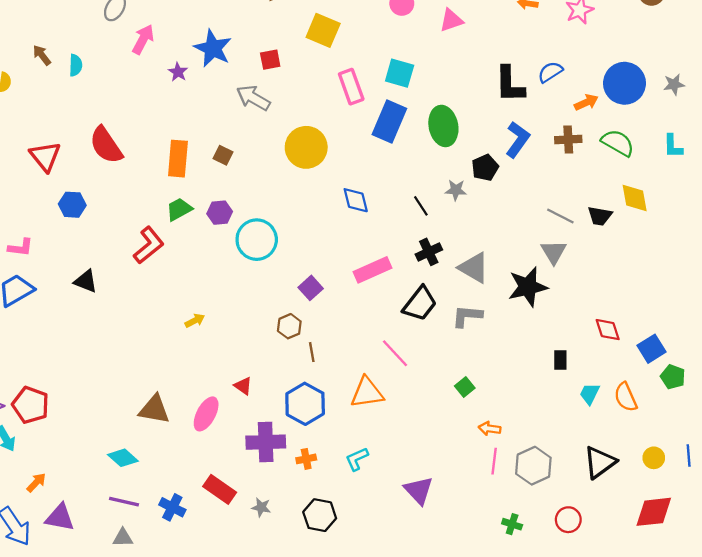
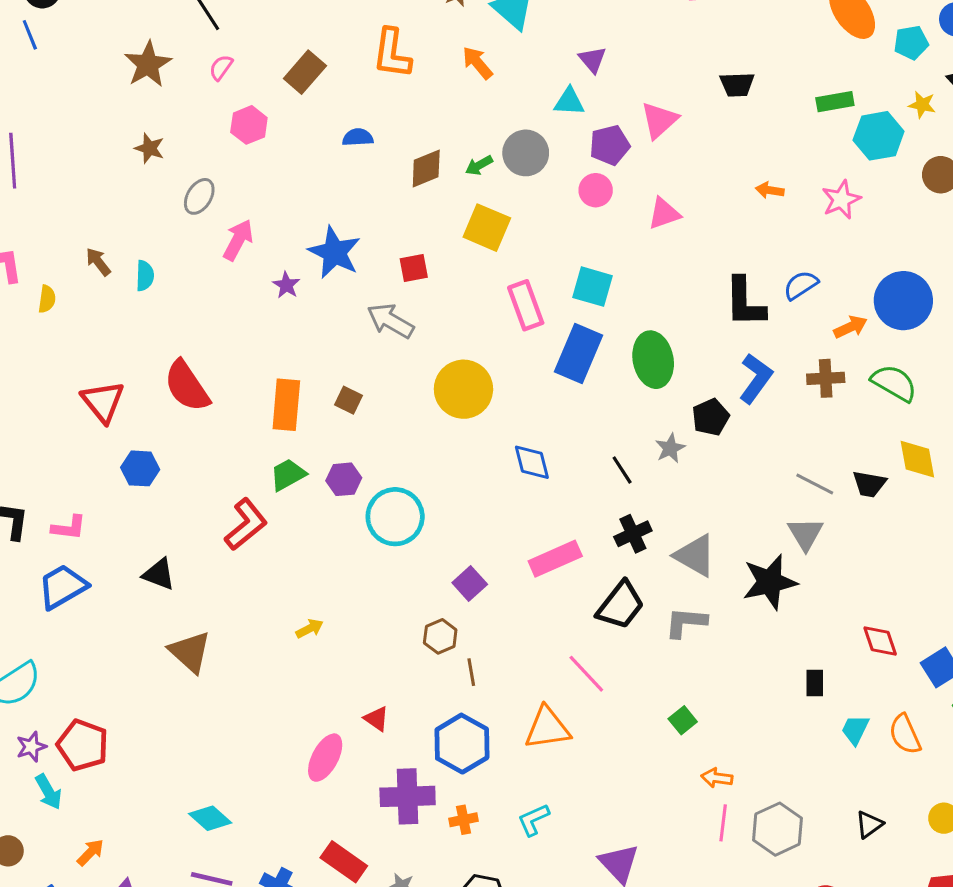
gray star: (456, 190) -> (670, 448), turned -30
brown triangle: (154, 409) -> (190, 652), moved, turned 32
black triangle: (600, 462) -> (869, 824), size x0.6

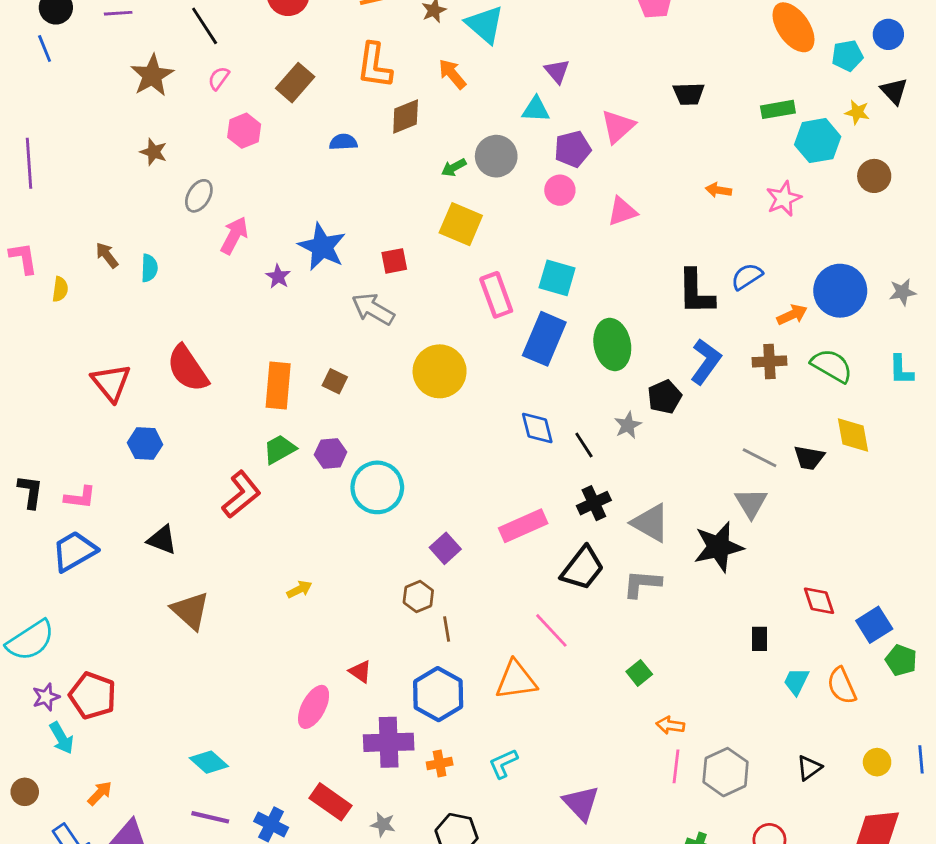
brown diamond: (426, 168) -> (406, 117), moved
blue diamond: (532, 462) -> (537, 428), moved

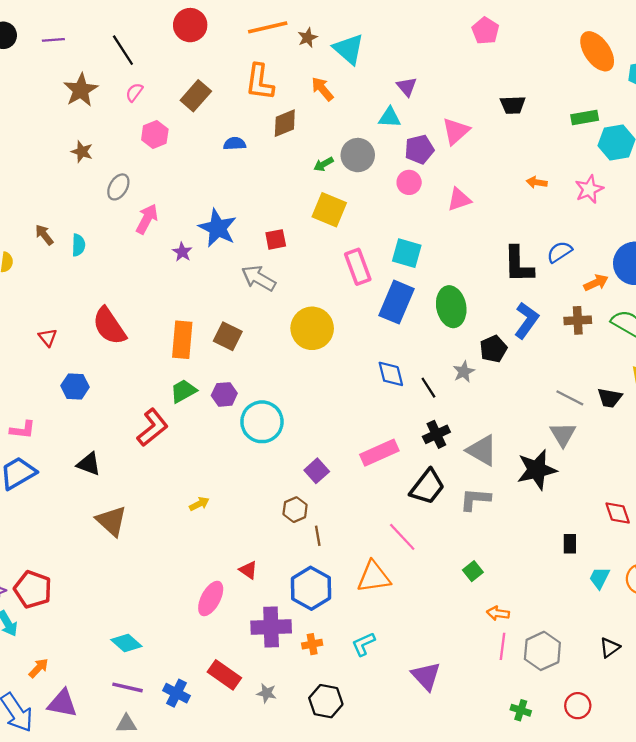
brown square: (335, 381) -> (228, 336), size x1.4
red triangle: (111, 383) -> (48, 337), size x0.6

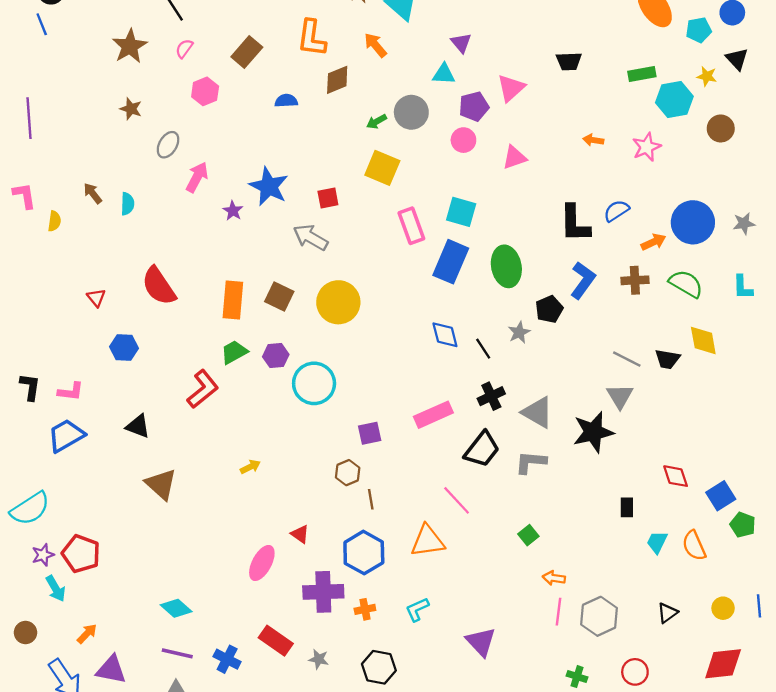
yellow circle: (312, 328) -> (338, 302), moved
purple square: (317, 471) -> (370, 433), turned 30

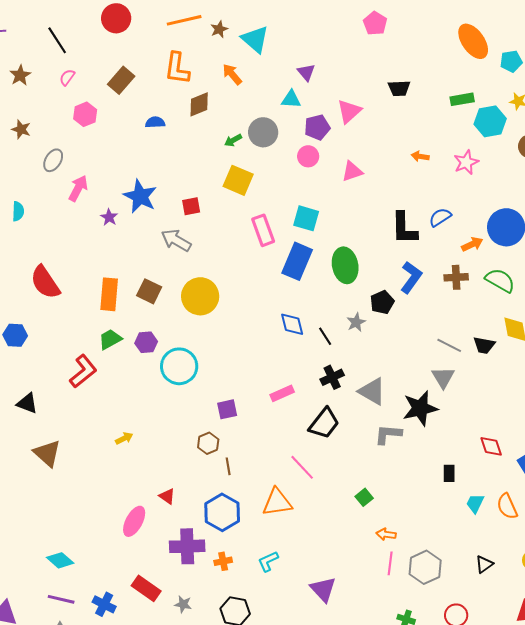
brown star: (130, 46) -> (20, 75), size x0.7
pink rectangle: (433, 415) -> (282, 393), size x0.7
gray L-shape: (531, 462) -> (388, 434), moved

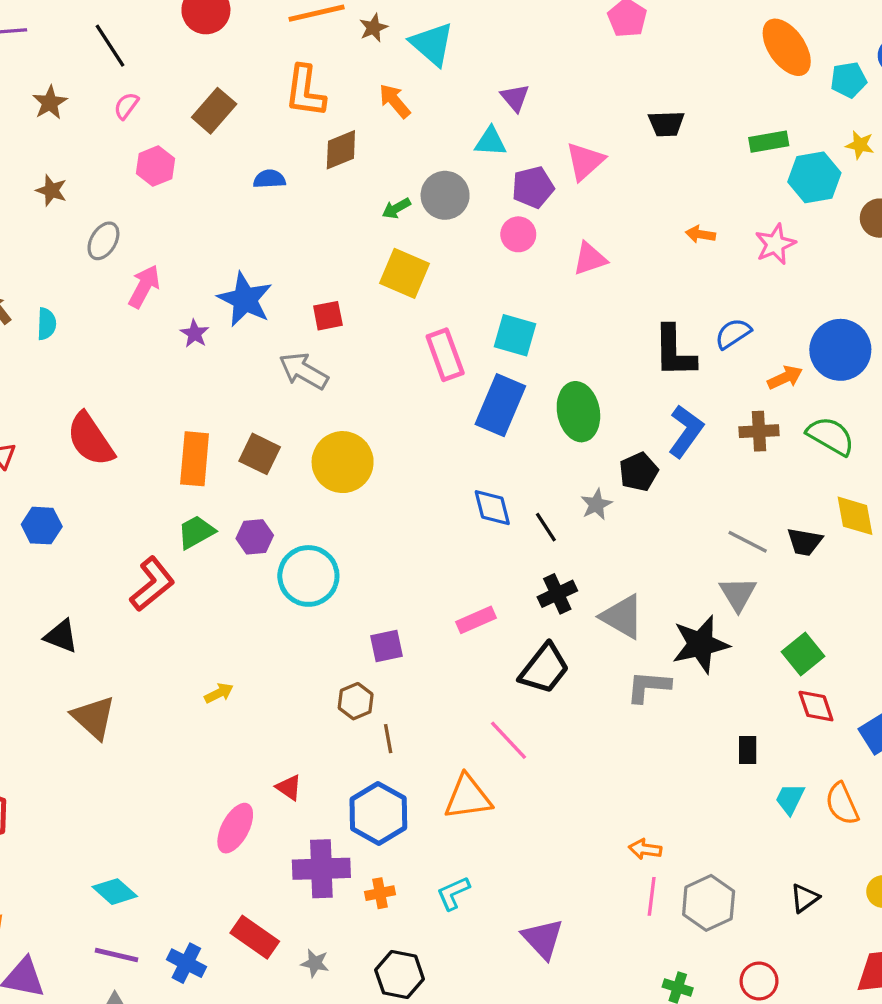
green square: (364, 497) -> (803, 654), moved, size x1.4

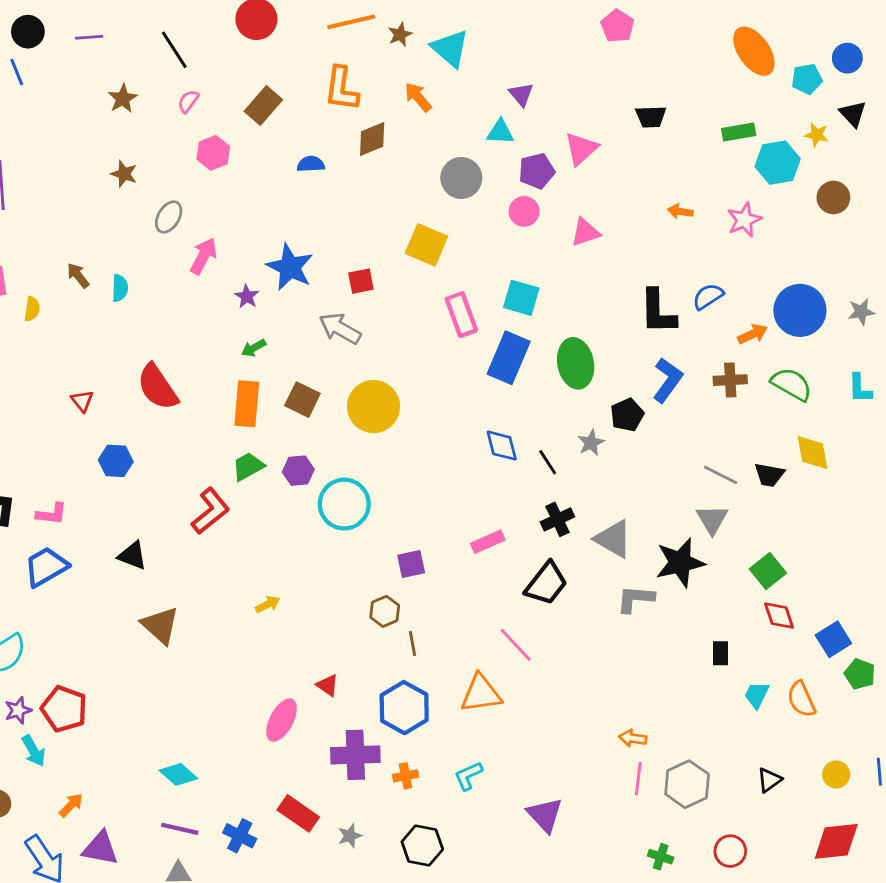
green arrow: (396, 208) -> (254, 348), moved
gray star: (315, 963) -> (350, 836), turned -30

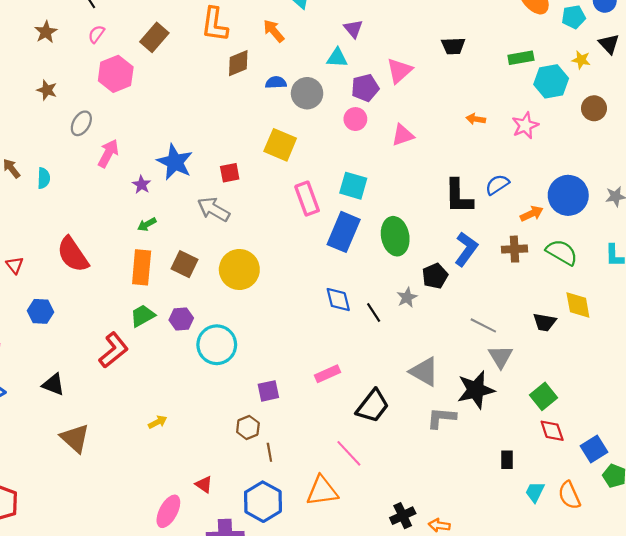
pink hexagon: (213, 153) -> (116, 74), size x1.4
blue semicircle: (311, 164) -> (276, 82), moved
gray line: (721, 475) -> (483, 325), moved
black cross: (557, 519) -> (403, 516), moved

